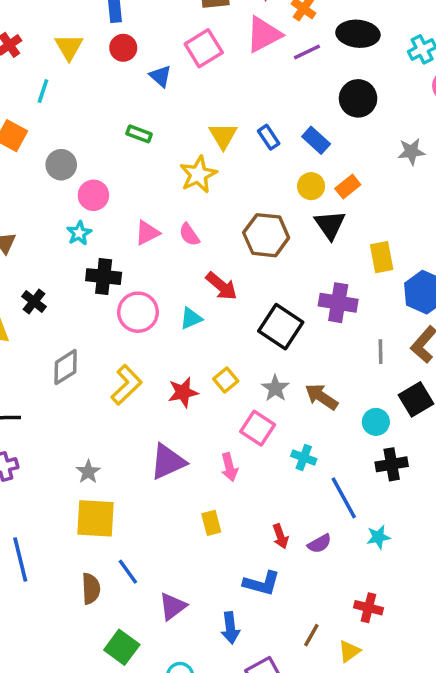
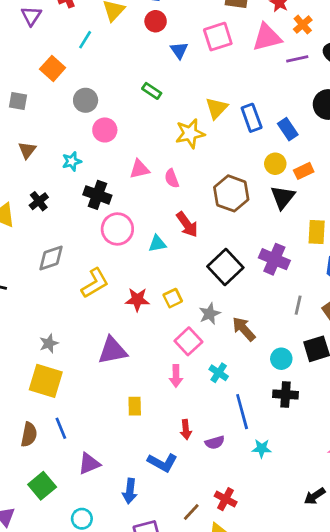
blue rectangle: (269, 137) -> (252, 118), size x1.4
cyan star: (79, 233) -> (72, 161), moved
pink arrow: (229, 467) -> (176, 376), moved
red cross: (368, 608) -> (226, 499), moved

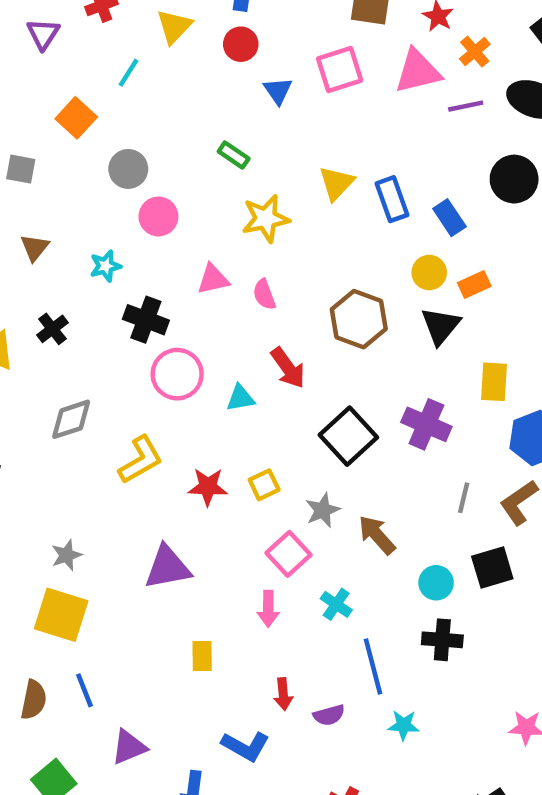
yellow star: (190, 133) -> (266, 219), moved

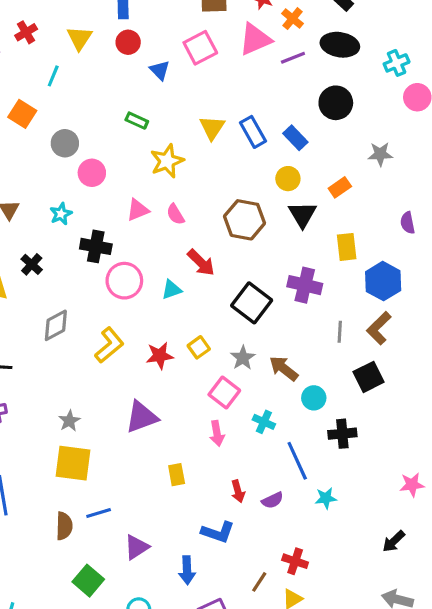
orange rectangle: (474, 284) -> (340, 187), moved
cyan circle: (436, 583) -> (314, 398), moved
blue line: (84, 690) -> (99, 513), turned -75

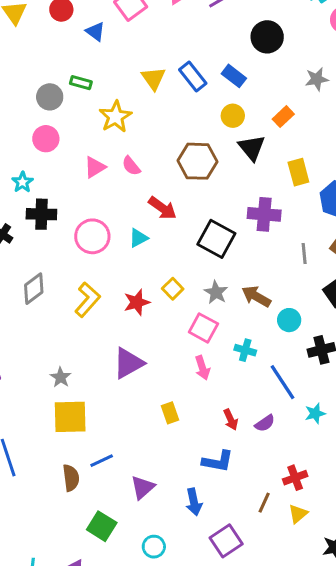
gray circle: (65, 143) -> (50, 97), moved
black cross: (96, 246) -> (41, 214), moved
red cross: (295, 561) -> (295, 478), turned -30

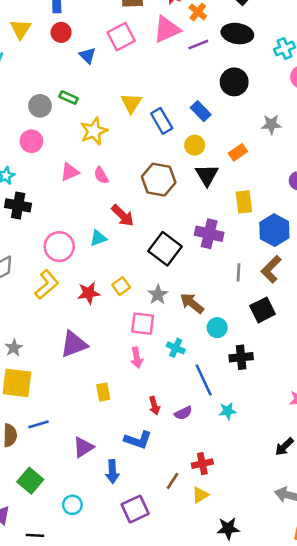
blue rectangle: (193, 77) -> (162, 121), moved
pink circle: (92, 236) -> (59, 247), moved
pink square: (203, 328) -> (143, 324), turned -30
purple triangle: (143, 487) -> (83, 447), moved

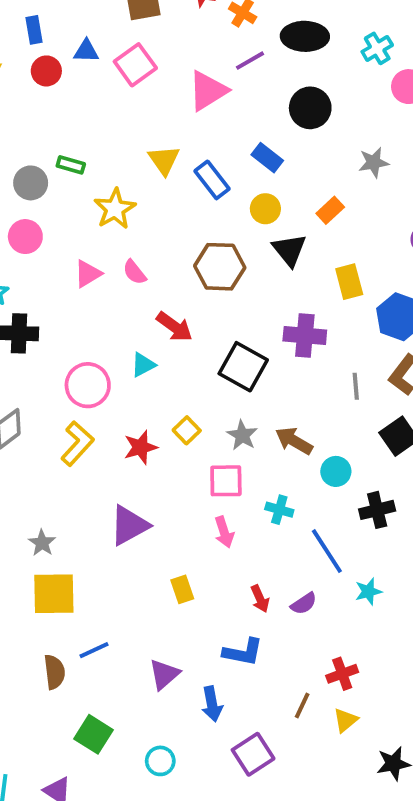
pink triangle: (167, 29) -> (208, 91), moved
blue triangle: (88, 55) -> (86, 51), moved, turned -36

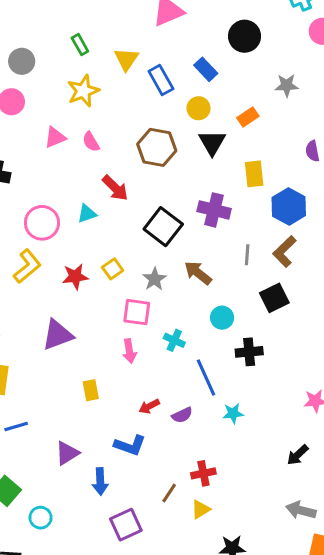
green rectangle: (71, 165) -> (80, 45), moved, turned 36
brown arrow: (294, 441) -> (198, 273), moved
red arrow: (260, 599) -> (149, 406), turned 78
cyan circle: (160, 761) -> (41, 518), moved

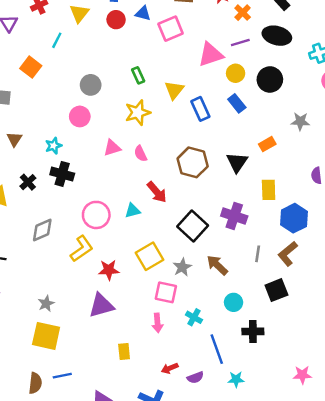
yellow circle: (199, 108) -> (236, 73), moved
yellow square: (113, 269) -> (149, 256), size x1.6
red star: (75, 277) -> (109, 270), moved

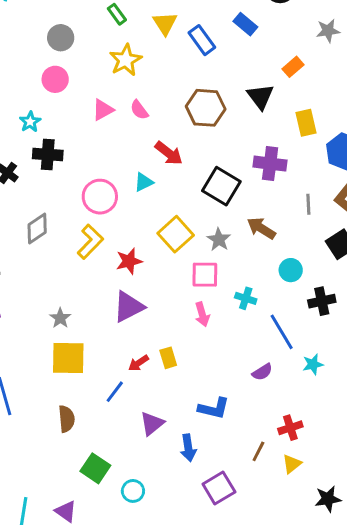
red arrow: (170, 368) -> (138, 363), moved
blue line: (62, 376) -> (115, 392), moved, turned -30

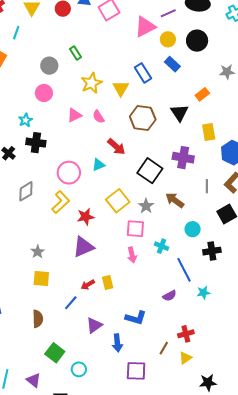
green rectangle: (117, 14) -> (76, 53), moved
yellow triangle: (165, 23) -> (121, 88), moved
yellow square: (68, 358) -> (41, 278), size x0.7
purple square: (219, 488) -> (136, 371), turned 30

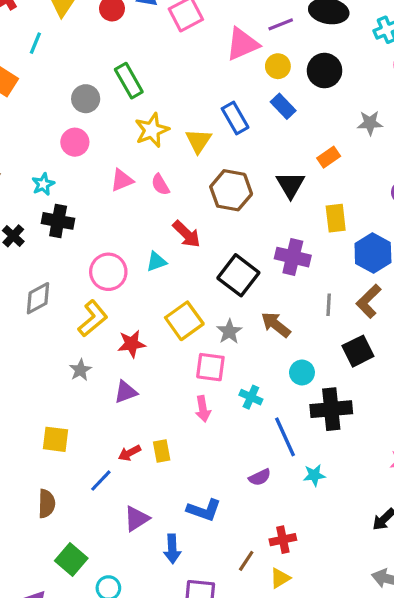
green rectangle: (76, 53) -> (129, 81), size x1.5
purple triangle: (83, 247) -> (126, 392), size x0.7
black cross: (212, 251) -> (331, 409), size x1.4
gray star: (38, 252) -> (80, 370), moved

